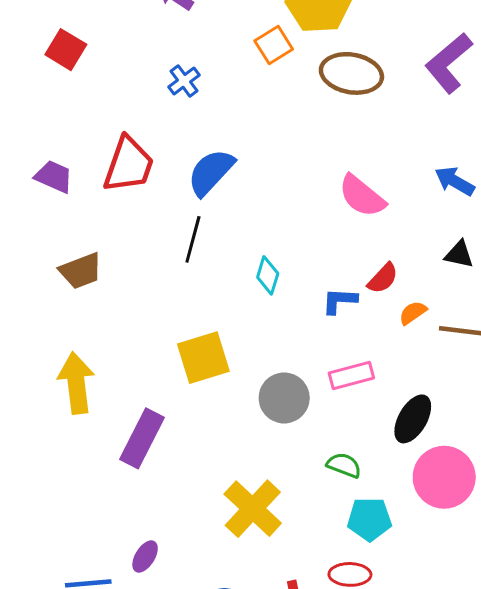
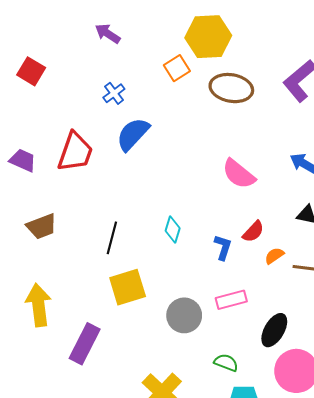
blue semicircle: (211, 172) -> (133, 134), moved
black line: (193, 239) -> (112, 238), moved
blue L-shape: (339, 301) -> (223, 247), turned 105

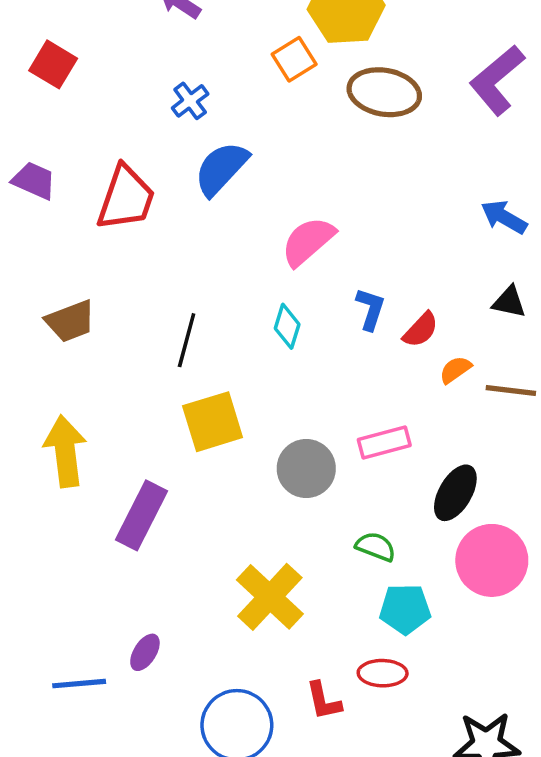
purple trapezoid: (23, 160) -> (34, 181), moved
pink semicircle: (239, 174) -> (308, 241), moved, turned 100
blue L-shape: (223, 247) -> (370, 309), moved

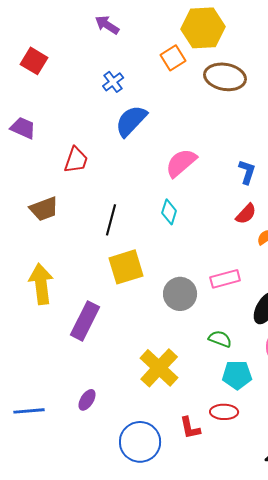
red trapezoid: (126, 198) -> (76, 160), moved, size x0.7
blue L-shape: (370, 309) -> (247, 172), moved
blue line: (79, 684) -> (29, 411), moved

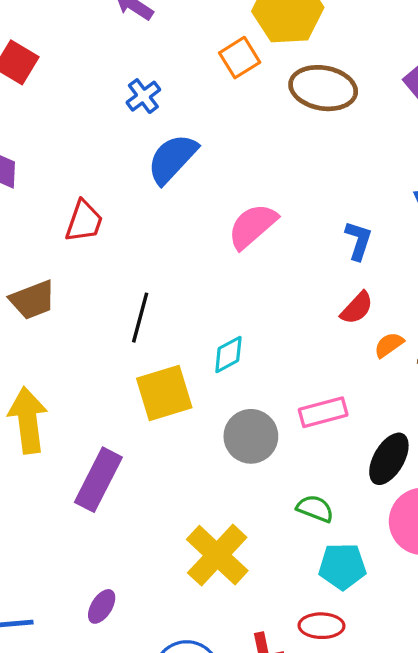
cyan diamond: (169, 212) -> (228, 354), moved, turned 45

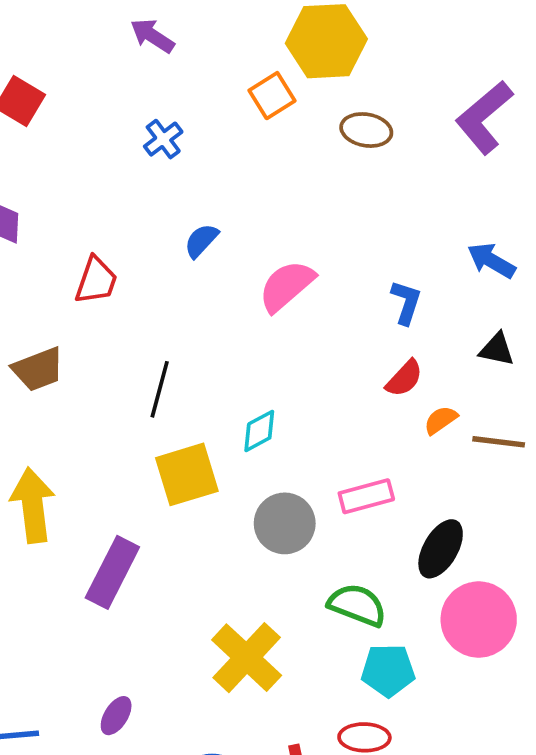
brown ellipse: (323, 88) -> (366, 130), size x0.7
blue semicircle: (172, 159) -> (201, 241), moved, size x0.6
green semicircle: (315, 509) -> (357, 605), size x1.4

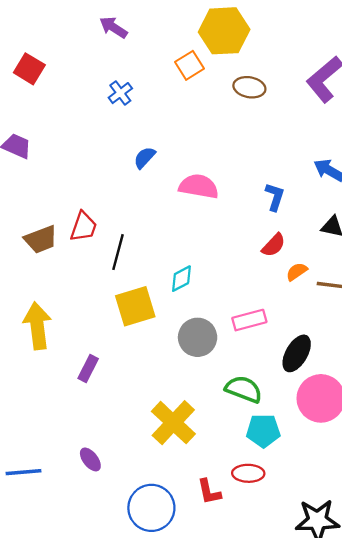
red trapezoid: (96, 280) -> (83, 227), moved
pink semicircle: (286, 286) -> (199, 186), turned 51
purple rectangle: (112, 572) -> (88, 368), size x0.6
purple ellipse: (116, 716) -> (90, 459), turned -70

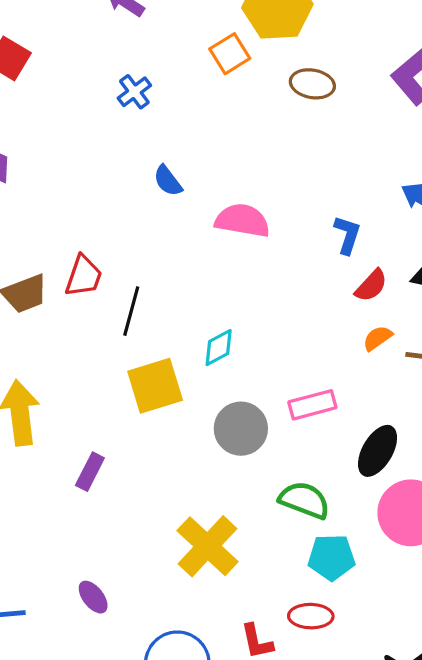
blue semicircle: (145, 158) -> (168, 181), turned -80
red semicircle: (274, 245) -> (371, 286), moved

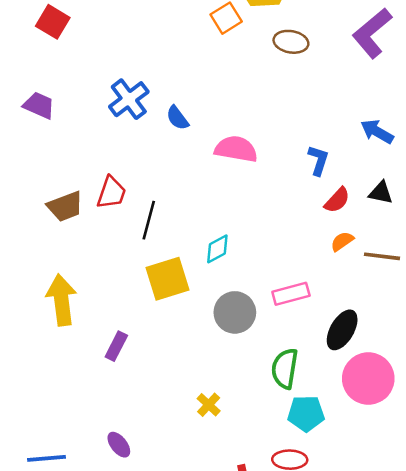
blue cross: (134, 92) -> (129, 99), moved, size x1.5
green semicircle: (304, 500) -> (285, 369), turned -102
yellow cross: (208, 546) -> (209, 405), size x0.5

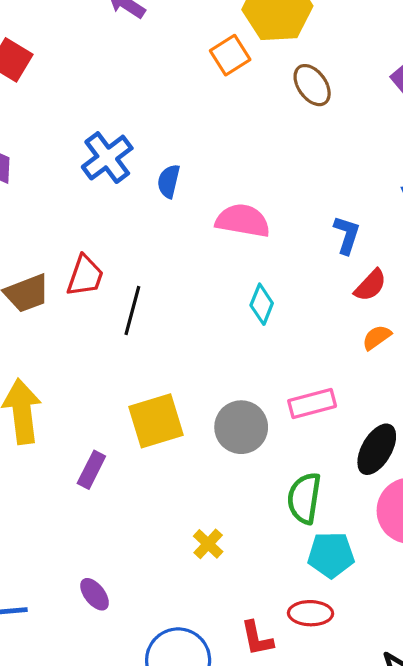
brown ellipse: (291, 42) -> (312, 85), turned 44
blue semicircle: (177, 118) -> (169, 181), turned 50
cyan diamond: (217, 249) -> (262, 304), moved, turned -40
yellow square: (167, 279) -> (156, 421), moved

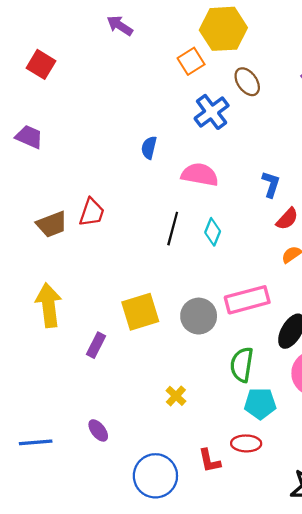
blue cross: (107, 158) -> (212, 112), moved
black line: (132, 311) -> (173, 229), moved
pink rectangle: (312, 404) -> (247, 300), size x1.4

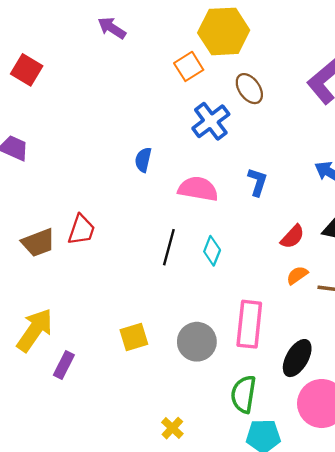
blue L-shape: (271, 184) -> (258, 182), moved
pink rectangle: (247, 300) -> (249, 324), turned -69
yellow arrow: (49, 305) -> (35, 330), turned 42
yellow square: (140, 312) -> (134, 337), size x0.7
purple rectangle: (96, 345) -> (64, 365), moved

